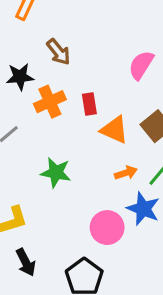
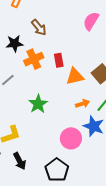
pink semicircle: (141, 65) -> (91, 21), moved
orange triangle: (114, 130) -> (75, 76), turned -36
green star: (56, 173) -> (38, 104), turned 30

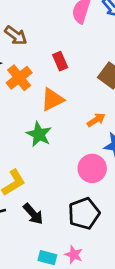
red rectangle: (59, 60) -> (60, 61), moved
orange triangle: (75, 76) -> (52, 99), moved
black pentagon: (57, 170) -> (84, 213), turned 30

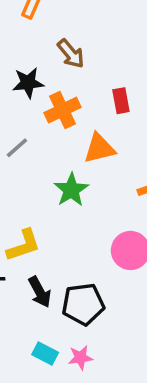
black pentagon: (84, 213) -> (83, 304), moved
pink star: (74, 255) -> (80, 358), turned 30

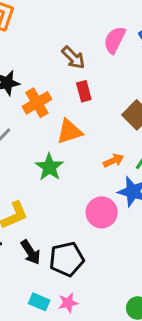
brown arrow: (71, 54) -> (73, 58), moved

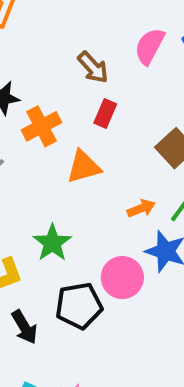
red rectangle: (84, 91) -> (105, 113), turned 36
green star: (49, 167) -> (52, 243), moved
black pentagon: (67, 259) -> (79, 306), moved

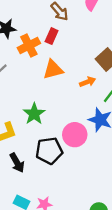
red rectangle: (105, 113) -> (52, 36), moved
orange arrow: (141, 208) -> (88, 82), moved

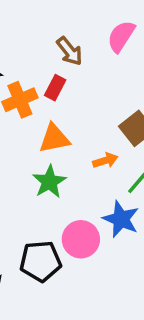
green star: (34, 114) -> (49, 182), moved

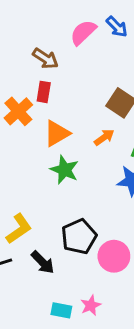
pink semicircle: (121, 36) -> (83, 32), turned 32
pink circle: (81, 239) -> (114, 256), moved

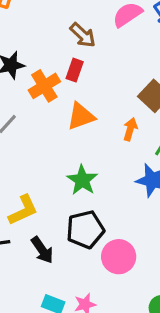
orange arrow: (104, 137) -> (130, 129), turned -48
green star: (64, 170) -> (82, 180), moved

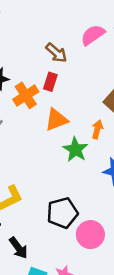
green star: (82, 180) -> (75, 150), moved
black arrow: (42, 250) -> (18, 248), moved

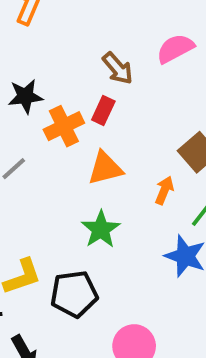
green star: (75, 150) -> (101, 229), moved
black pentagon: (62, 213) -> (74, 294), moved

